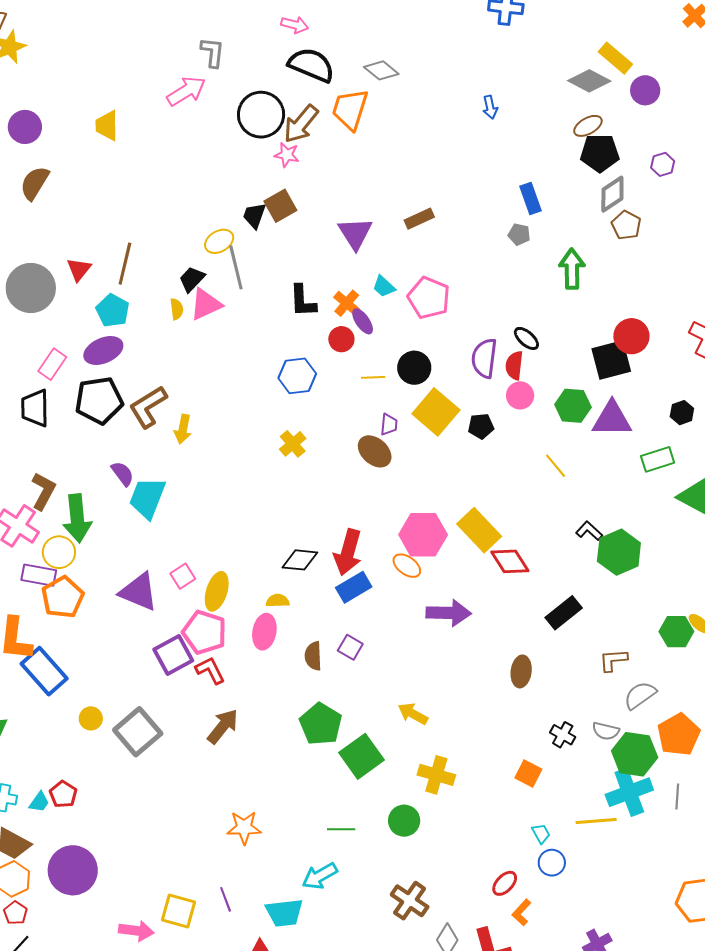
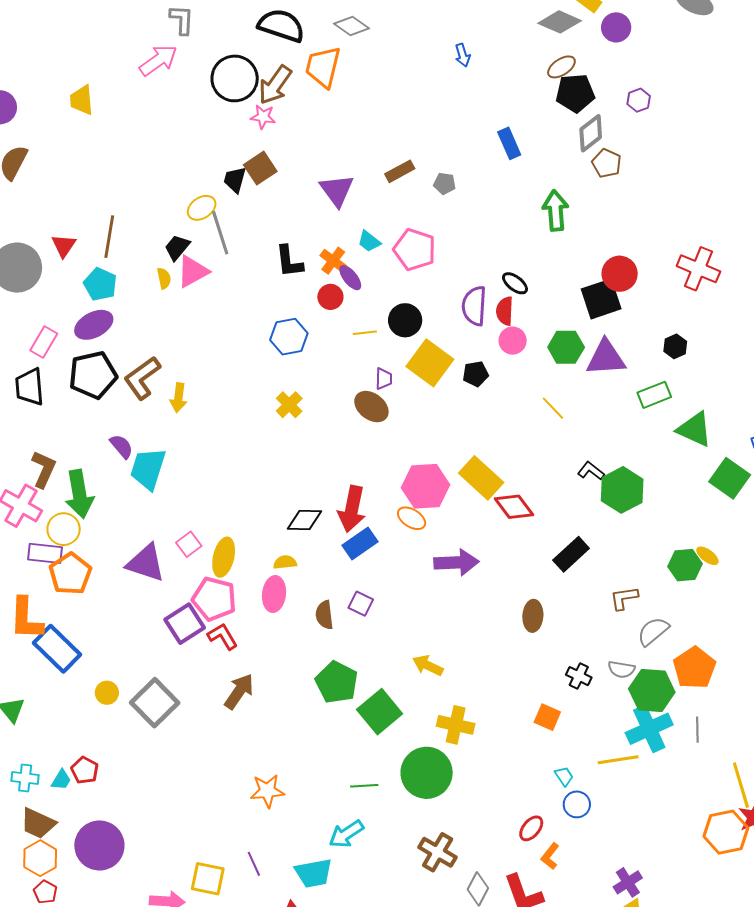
gray pentagon: (519, 234) -> (445, 184), moved
green circle: (404, 821) -> (427, 773), size x1.6

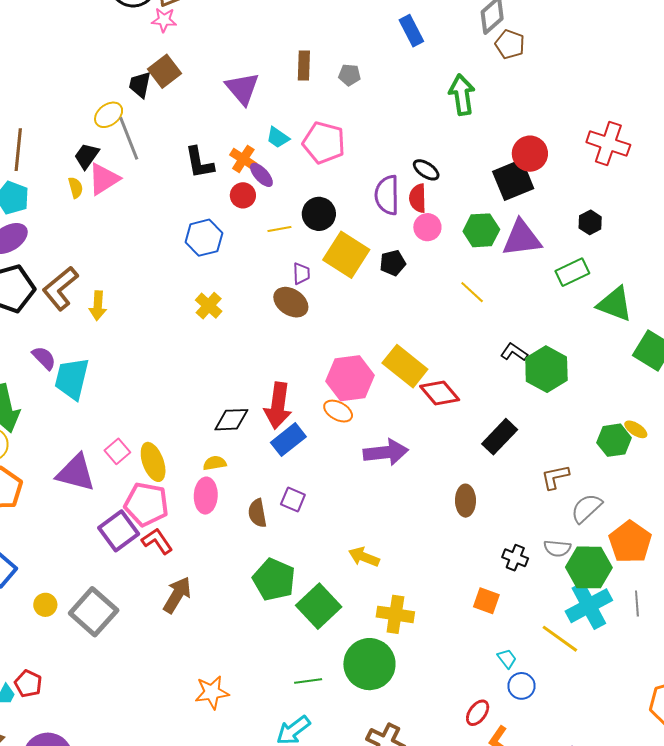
brown rectangle: (400, 171) -> (304, 66), turned -56
yellow ellipse: (224, 557) -> (153, 462), turned -30
yellow line: (618, 760) -> (560, 639), turned 48

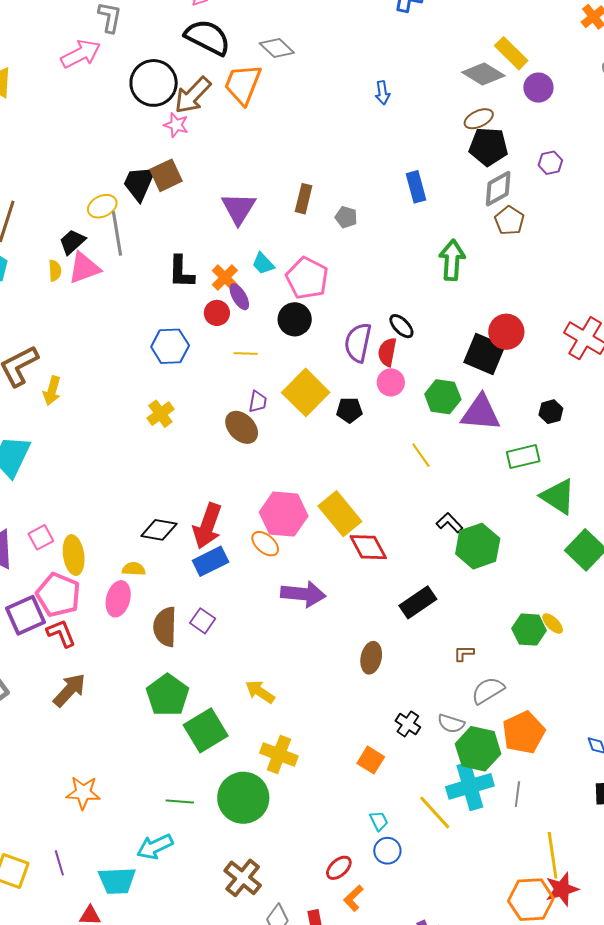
black trapezoid: (140, 85) -> (139, 183), size x1.4
black square: (513, 180) -> (484, 354), turned 33
black circle: (319, 214) -> (295, 319), moved
brown L-shape: (555, 477) -> (464, 653), size x0.7
brown semicircle: (257, 513) -> (165, 627), size x1.4

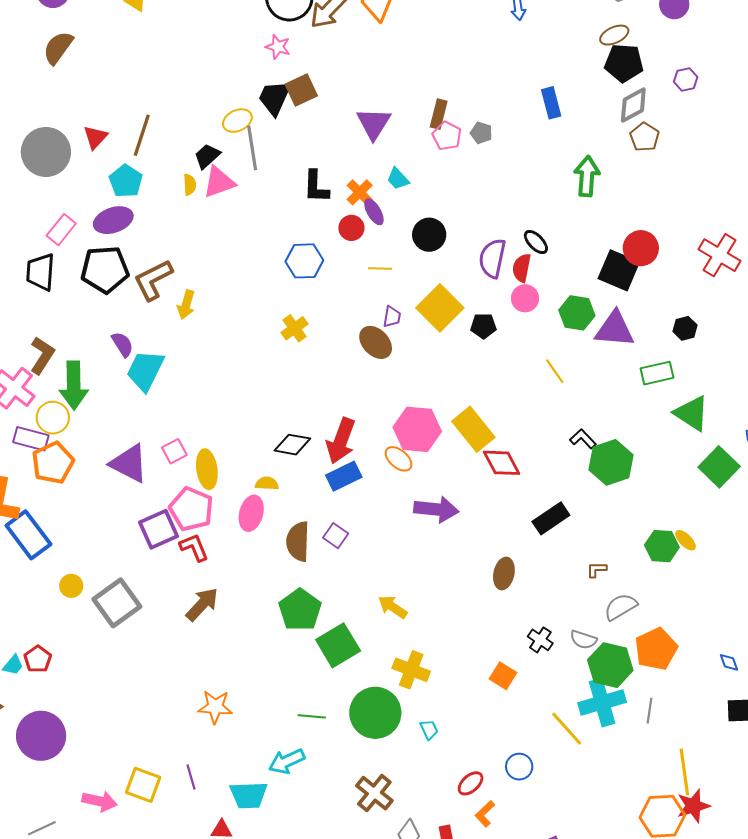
pink star: (176, 125) -> (278, 47), moved
pink pentagon: (307, 278) -> (447, 136), moved, size x0.7
cyan trapezoid: (379, 821) -> (429, 730), moved

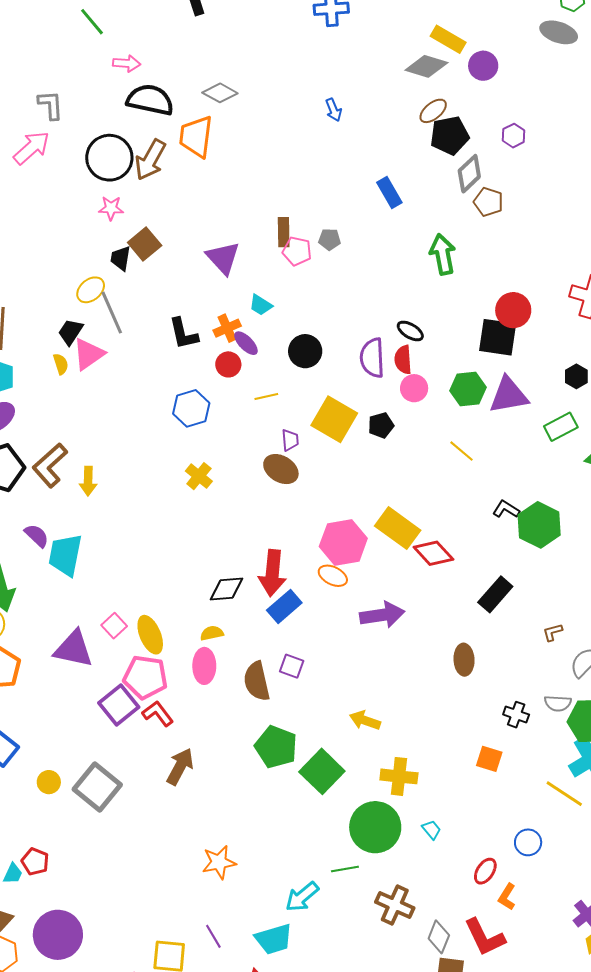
black trapezoid: (275, 98) -> (121, 258), size x0.7
orange cross: (360, 192) -> (227, 328), turned 36
green line: (312, 716) -> (345, 869), moved

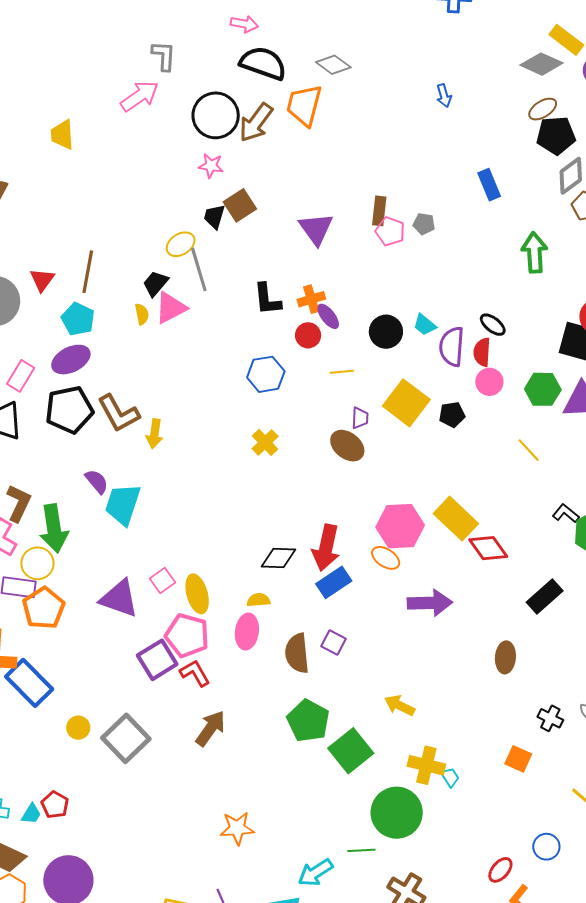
cyan trapezoid: (261, 305) -> (425, 325), moved
brown L-shape: (50, 465) -> (119, 413), turned -84
cyan trapezoid: (431, 830) -> (450, 777), moved

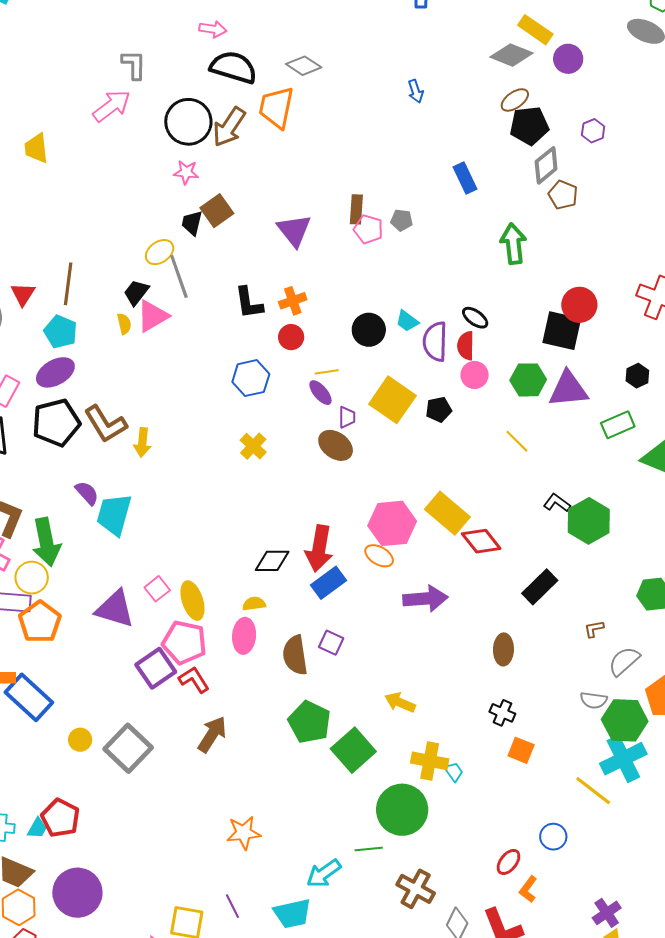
purple ellipse: (328, 316) -> (320, 393), moved
black cross: (550, 718) -> (502, 713), moved
red pentagon: (55, 805) -> (60, 818), size x1.4

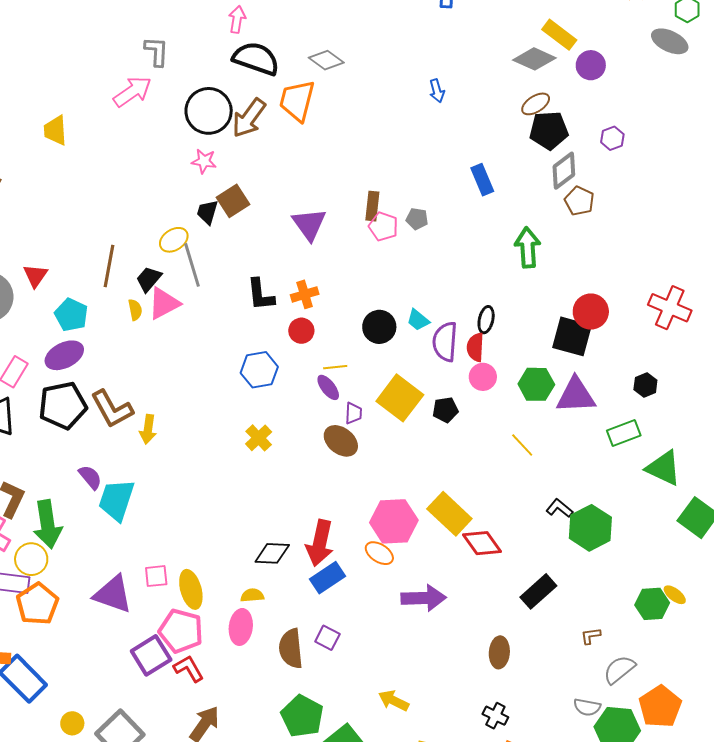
pink arrow: (213, 29) -> (237, 19), turned -92
brown line: (68, 284) -> (109, 266), moved
black ellipse: (475, 318) -> (486, 320), turned 64
pink square: (157, 589) -> (156, 576), turned 30

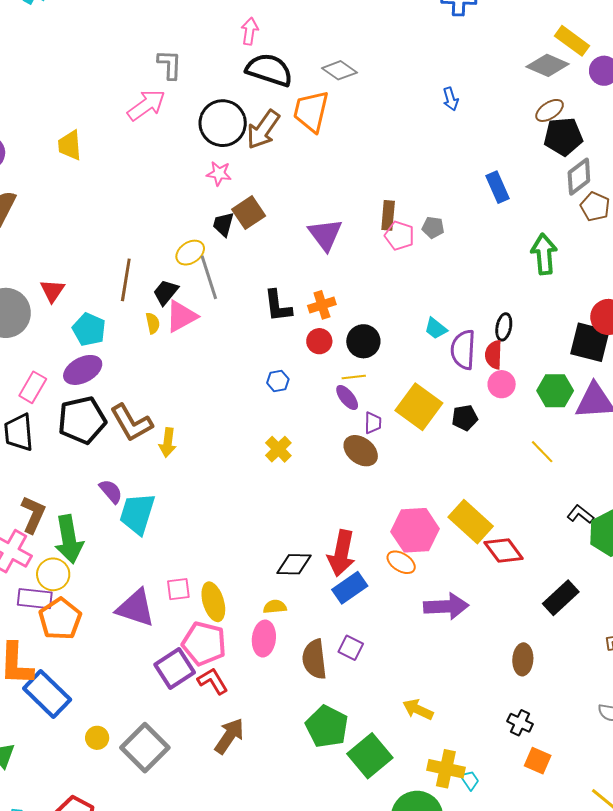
black circle: (379, 327) -> (363, 341), moved
blue hexagon: (259, 370) -> (278, 381), size x0.6

